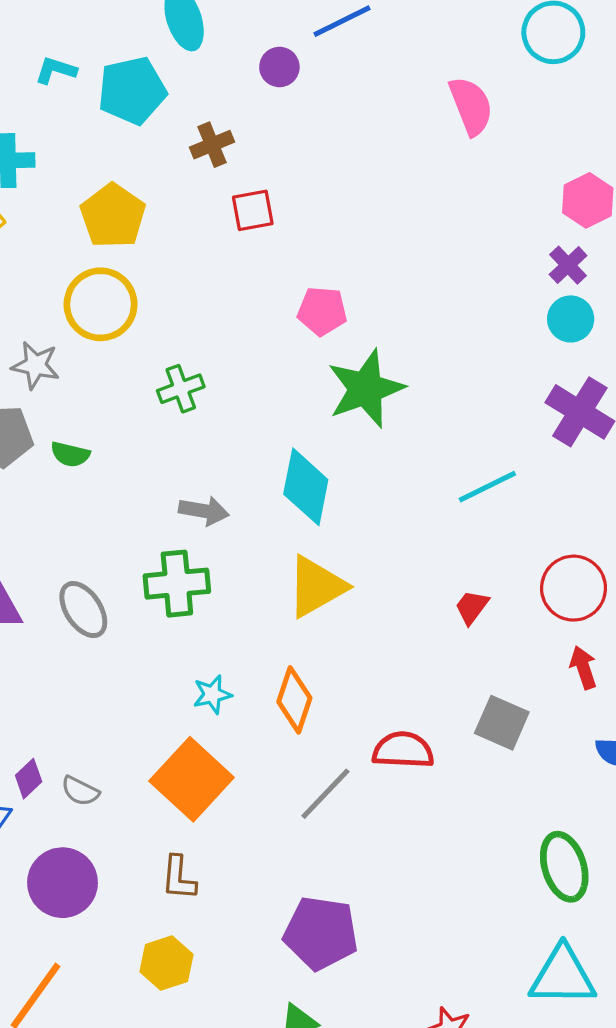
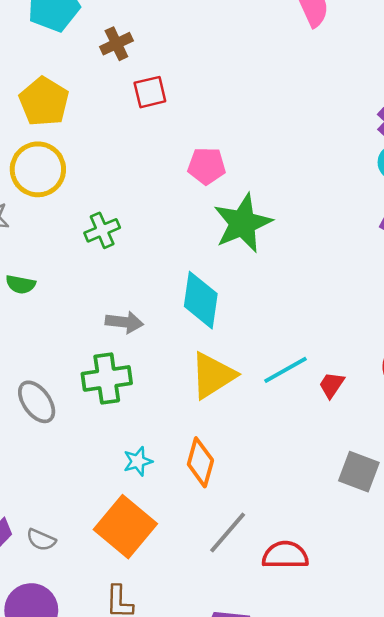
cyan line: (487, 487) -> (286, 370), moved
red semicircle: (403, 750) -> (285, 555), moved

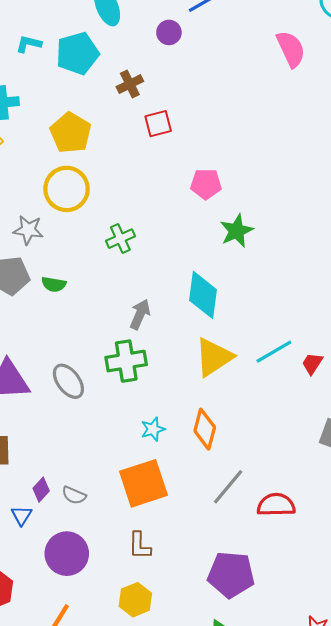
green star: (243, 223) -> (237, 231), size x0.7
gray arrow: (124, 322) -> (140, 314), turned -72
orange square: (125, 527) -> (144, 483), turned 33

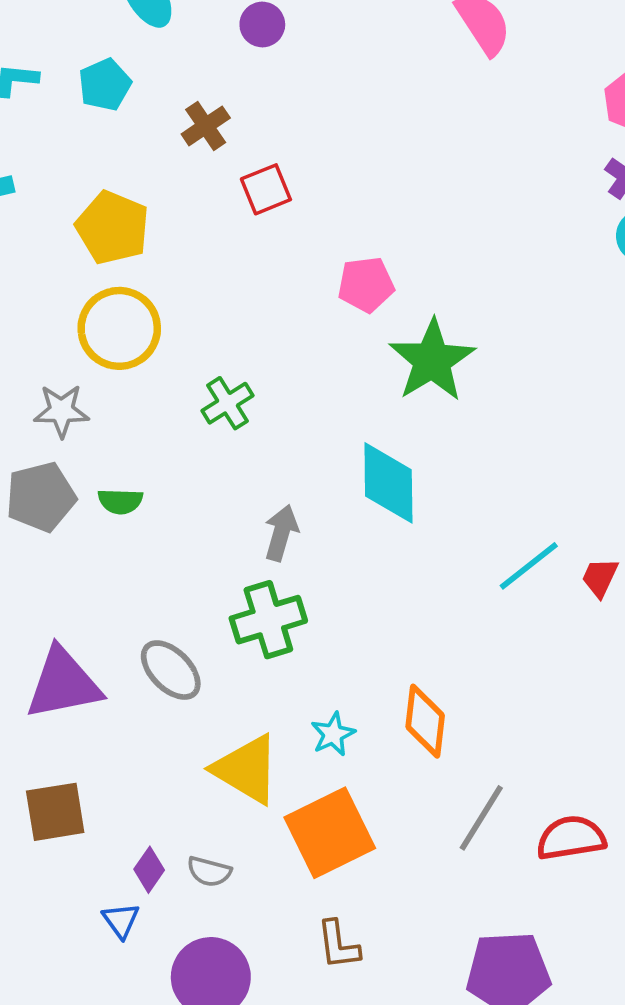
cyan pentagon: (77, 53) -> (105, 85), size x0.7
green star: (237, 231) -> (432, 360), size x1.4
yellow triangle: (214, 357) -> (246, 769), moved, turned -48

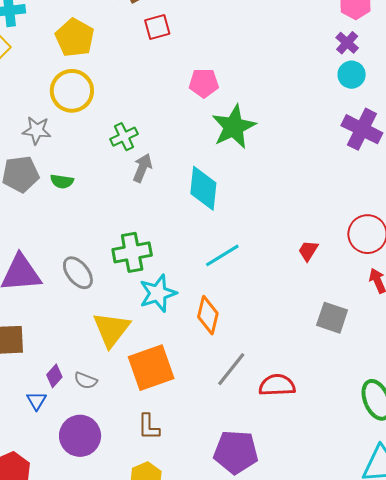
gray arrow: (281, 533) -> (142, 168), moved
cyan line: (529, 566) -> (222, 255), moved
cyan star: (333, 734) -> (158, 293), moved, size x1.6
yellow triangle: (246, 769) -> (111, 329), turned 30

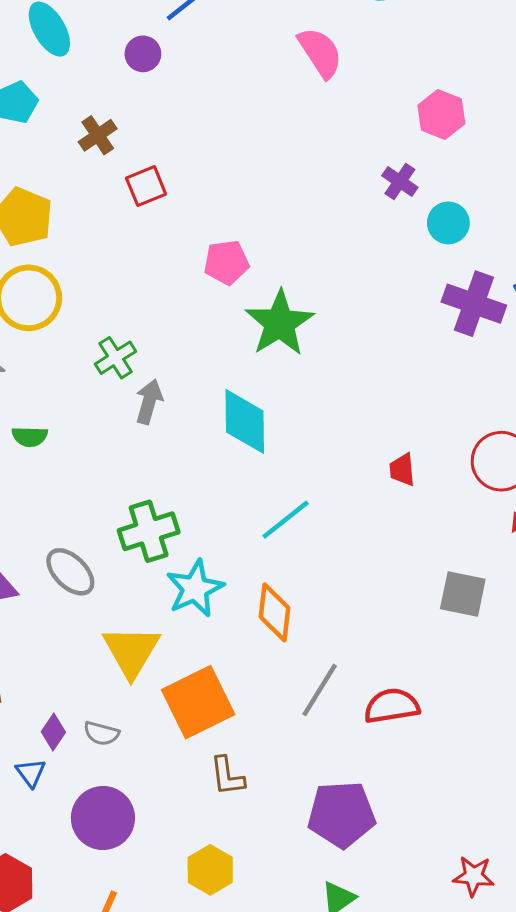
purple cross: (347, 43) -> (400, 182), moved
red trapezoid: (308, 251) -> (402, 470), moved, turned -30
brown L-shape: (149, 427) -> (227, 776), moved

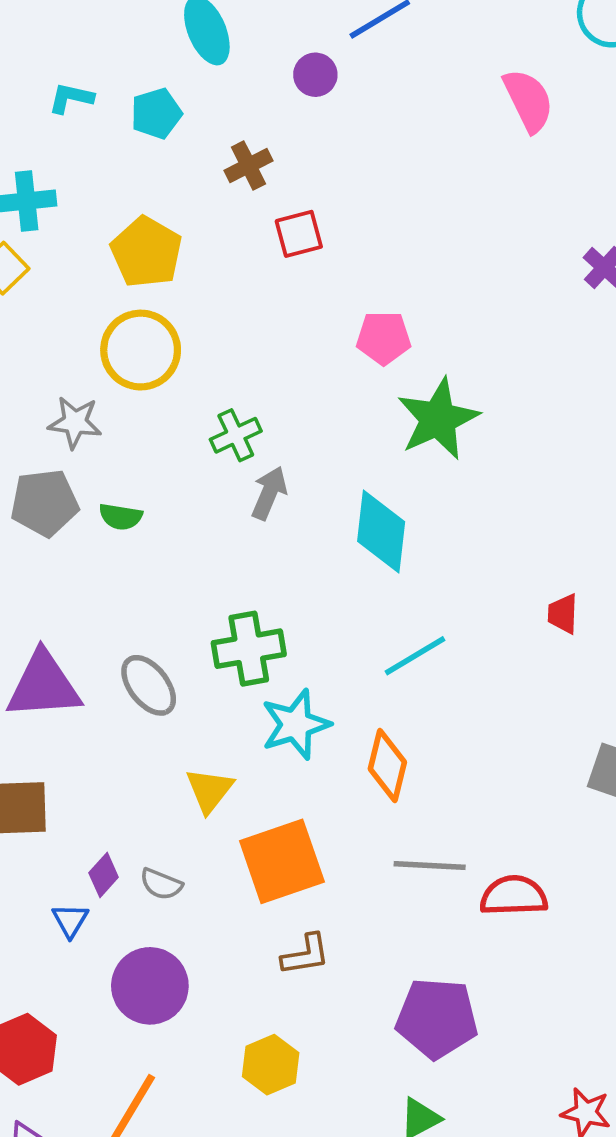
yellow triangle: (131, 651) -> (209, 790), size x0.7
gray line: (320, 690) -> (430, 865), turned 54
brown L-shape: (227, 776) -> (306, 955), turned -99

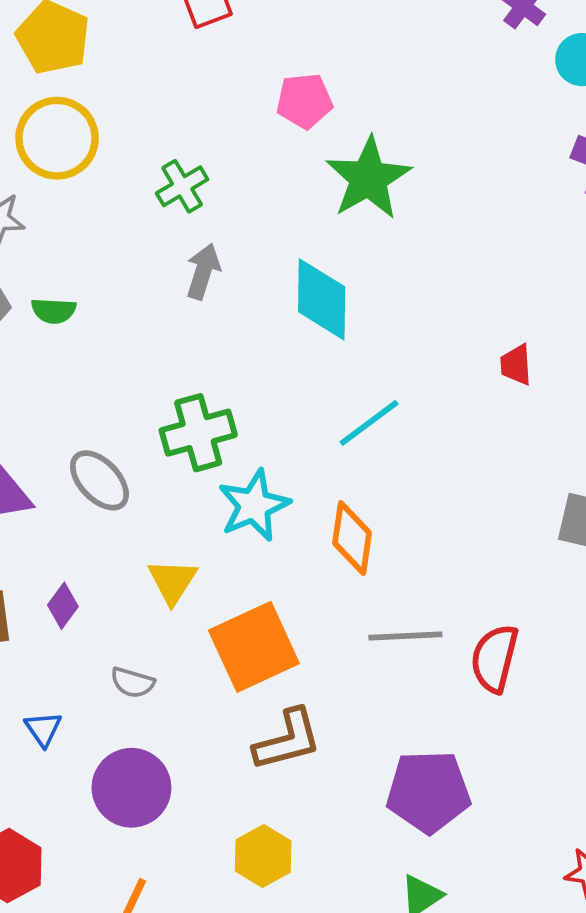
green cross: (236, 435) -> (182, 186), moved
purple diamond: (104, 875) -> (63, 606), moved
red semicircle: (514, 896) -> (494, 658), turned -68
brown L-shape: (306, 955) -> (288, 740), size x1.4

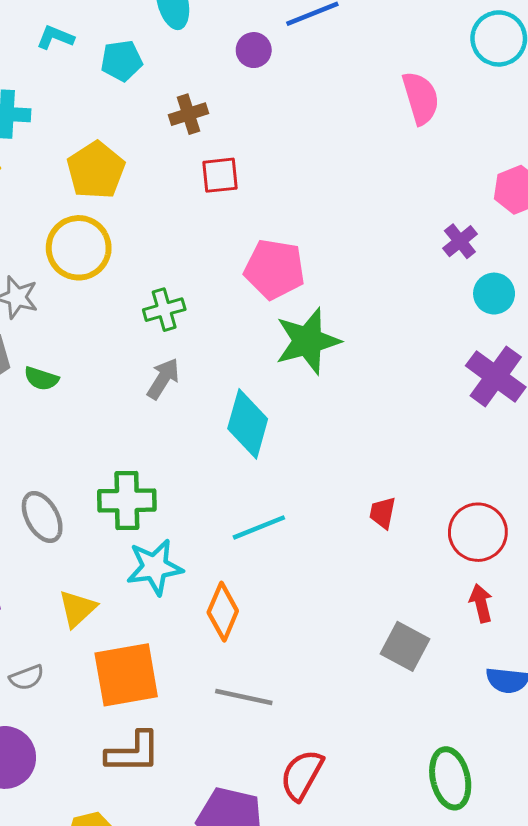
pink pentagon: (304, 101) -> (274, 269), size x1.4
red semicircle: (494, 658) -> (302, 775), moved
gray semicircle: (133, 682) -> (27, 677), turned -52

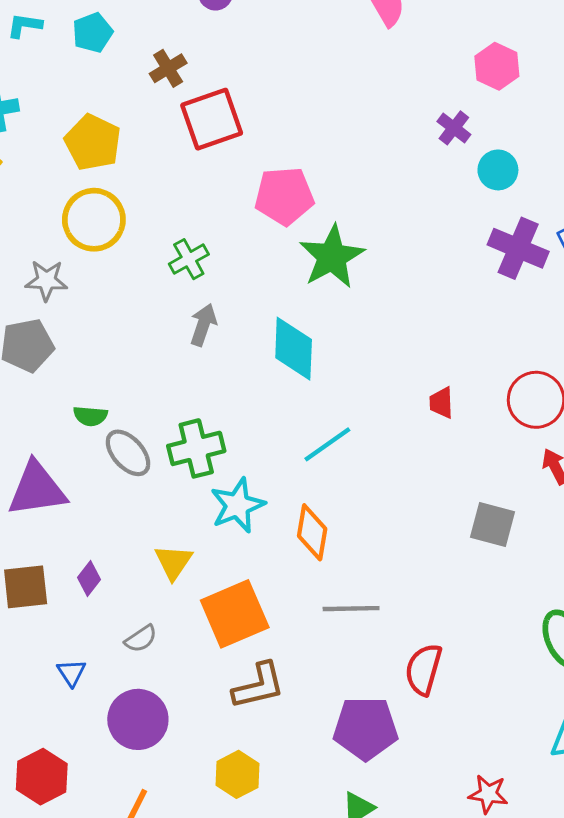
red square: (220, 175) -> (212, 119), size x1.6
green semicircle: (41, 379) -> (90, 416), moved
gray ellipse: (42, 517) -> (128, 453), moved

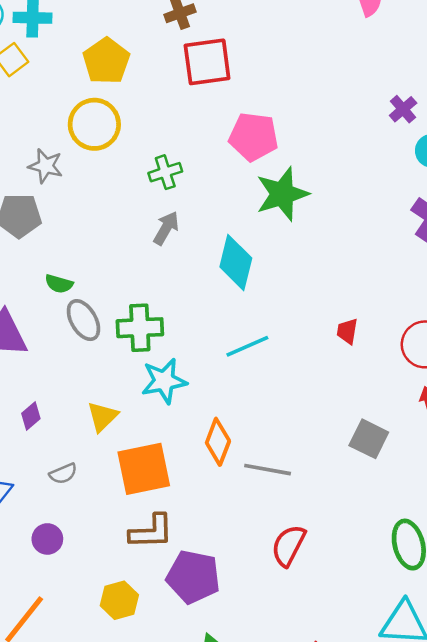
orange diamond: (312, 532) -> (218, 442), moved
gray line: (351, 609) -> (268, 470), moved
purple circle: (138, 719) -> (47, 539), size x0.6
purple pentagon: (366, 728) -> (193, 577), moved

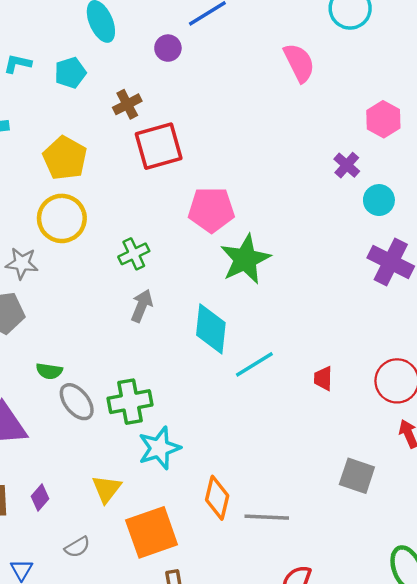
cyan line: (247, 346) -> (254, 364), moved

